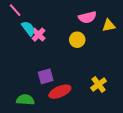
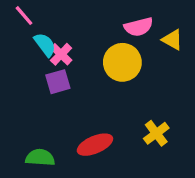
yellow triangle: (109, 25) -> (172, 40), turned 40
yellow circle: (77, 40) -> (122, 62), size x1.5
purple square: (46, 76) -> (58, 82), moved

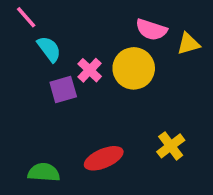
pink semicircle: (139, 27) -> (151, 30), turned 32
yellow triangle: (172, 40) -> (188, 44), turned -45
pink cross: (61, 54) -> (90, 70), moved

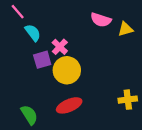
yellow circle: (134, 68) -> (67, 70), moved
yellow cross: (171, 146) -> (128, 100), moved, turned 30
green semicircle: (44, 172) -> (29, 115), turned 54

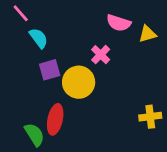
pink cross: (60, 47) -> (101, 55), moved
red ellipse: (69, 105) -> (55, 119), moved, turned -55

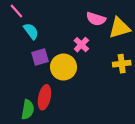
yellow triangle: (147, 34) -> (119, 28), size x1.5
yellow cross: (150, 117) -> (122, 64), moved
green semicircle: (34, 135) -> (28, 110), turned 42

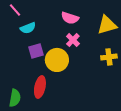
pink semicircle: (96, 19) -> (70, 18), moved
cyan semicircle: (31, 31) -> (28, 28), turned 105
green semicircle: (28, 110) -> (15, 98), moved

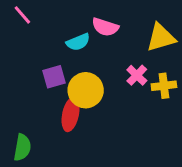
cyan semicircle: (28, 28) -> (78, 42), moved
pink cross: (73, 40) -> (137, 75), moved
red ellipse: (40, 87) -> (71, 114), moved

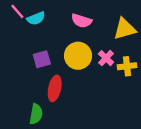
cyan semicircle: (78, 42) -> (36, 18), moved
yellow circle: (86, 90) -> (78, 56), moved
green semicircle: (22, 147) -> (36, 114), moved

